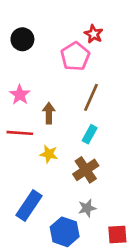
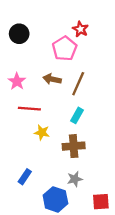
brown arrow: (49, 113) -> (52, 79), moved, turned -78
red line: (20, 133) -> (29, 109), moved
brown cross: (86, 170) -> (74, 146), turned 30
blue rectangle: (29, 205) -> (25, 177), size x0.6

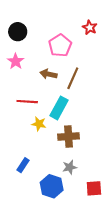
red star: (80, 29) -> (90, 27), moved
pink star: (17, 81) -> (16, 61), moved
cyan rectangle: (77, 115) -> (59, 108), moved, size x1.5

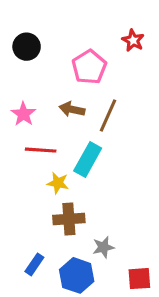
pink star: (16, 61) -> (23, 114), moved
brown cross: (69, 137) -> (69, 219), moved
blue rectangle: (23, 165) -> (34, 264), moved

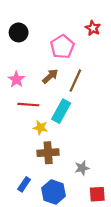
brown arrow: (72, 109) -> (50, 76), turned 126
gray star: (103, 247) -> (82, 168), moved

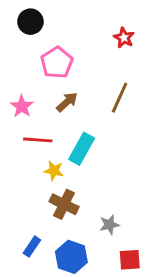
black circle: (19, 32) -> (30, 22), moved
pink pentagon: (62, 47) -> (57, 63), moved
brown line: (75, 81) -> (120, 98), moved
brown cross: (48, 153) -> (64, 204), turned 30

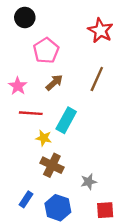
red star: (124, 38) -> (100, 30), size x1.5

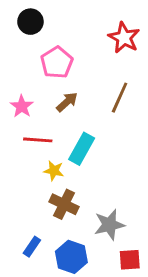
gray star: (89, 182) -> (109, 225), size x1.5

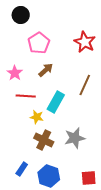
red star: (124, 38) -> (85, 42), moved
brown line: (120, 98) -> (85, 85), moved
gray star: (109, 225) -> (75, 138), moved

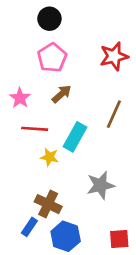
black circle: (21, 15) -> (49, 19), moved
red star: (85, 42) -> (114, 56), turned 30
brown cross: (44, 140) -> (48, 204), moved

